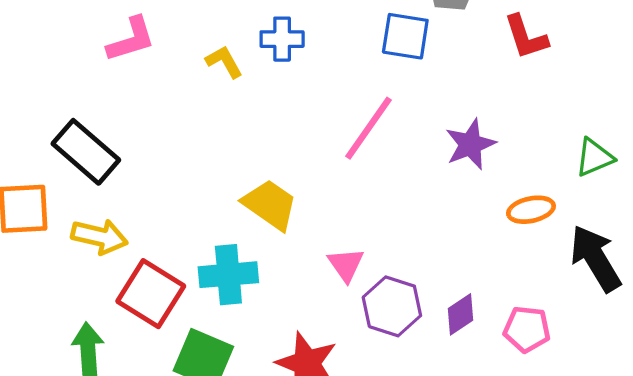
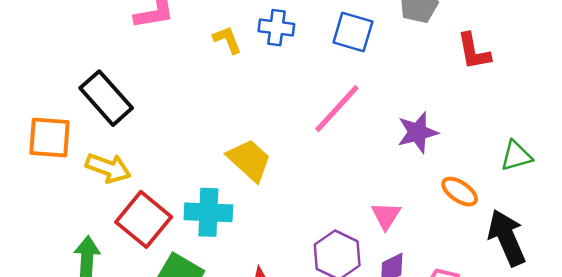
blue square: (405, 36) -> (353, 32), moved
orange ellipse: (531, 210) -> (460, 192), turned 39
pink triangle: (346, 265) -> (386, 216), moved

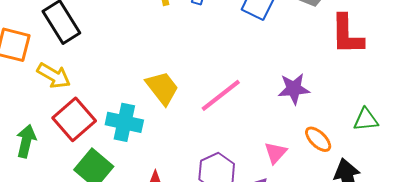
red L-shape: (474, 51) -> (347, 35), size x1.4
pink line: (337, 109) -> (221, 95), moved
pink triangle: (386, 216) -> (275, 153), moved

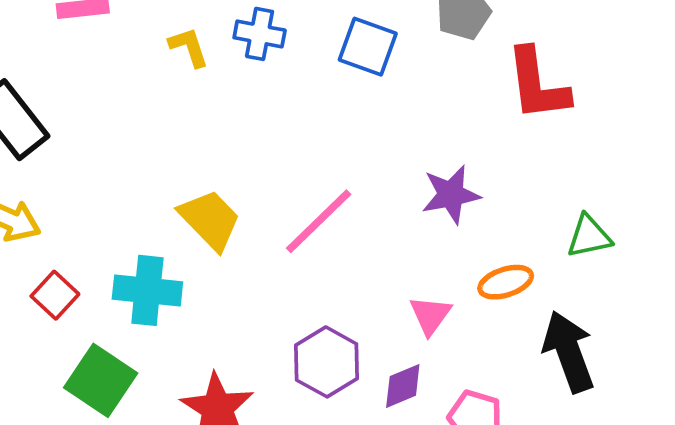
red square: (74, 119) -> (55, 295), size x0.6
orange ellipse: (318, 139) -> (506, 282), turned -56

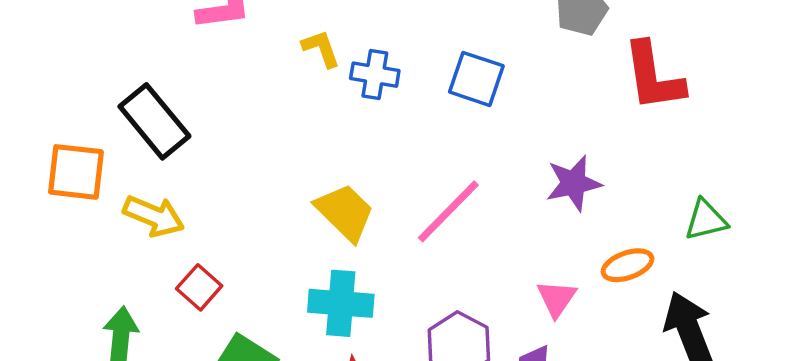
blue cross: (260, 34) -> (375, 75), moved
blue square: (368, 47) -> (476, 79), moved
cyan cross: (147, 290) -> (341, 303), moved

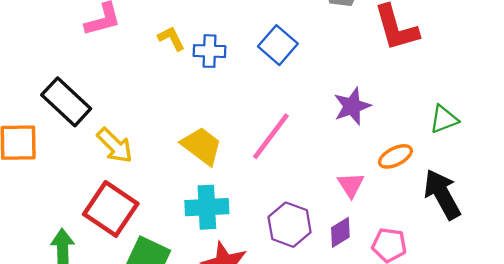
blue square: (476, 79) -> (278, 45), turned 30
yellow arrow: (154, 216) -> (115, 145), moved, turned 30
red square: (199, 287) -> (111, 209), size x1.8

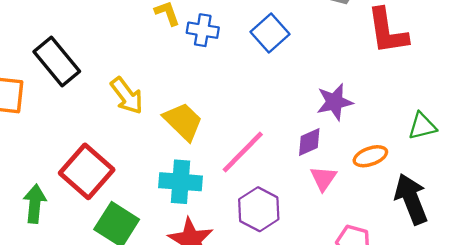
pink line: (271, 136) -> (243, 152), moved
yellow arrow: (115, 145) -> (127, 96), moved
purple diamond: (340, 232) -> (309, 142), moved

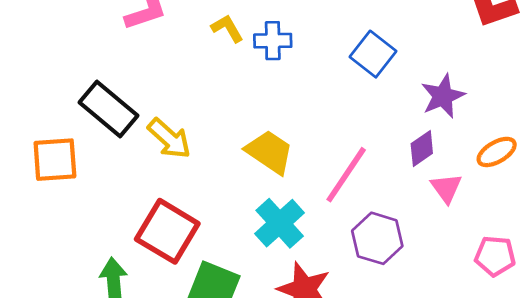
blue square: (270, 33) -> (373, 54), moved
yellow arrow: (127, 96) -> (169, 139), moved
cyan cross: (180, 182) -> (280, 223), turned -36

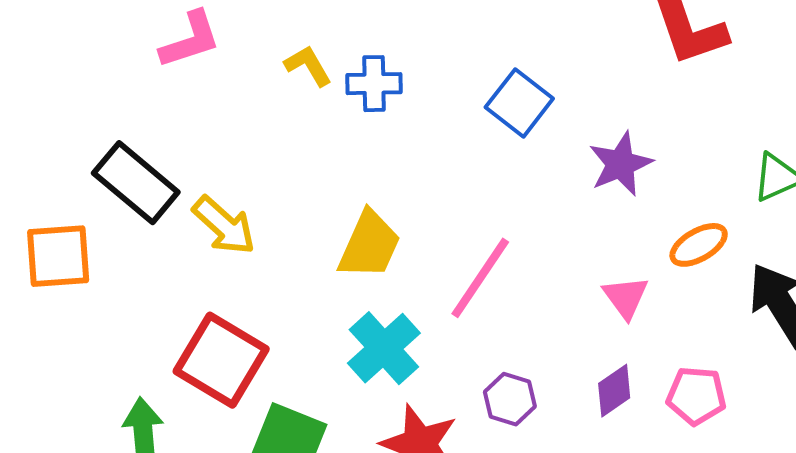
purple diamond: (422, 149) -> (614, 391), moved
yellow trapezoid: (270, 152) -> (369, 245), turned 80
purple hexagon: (377, 238) -> (510, 399), moved, size x0.7

